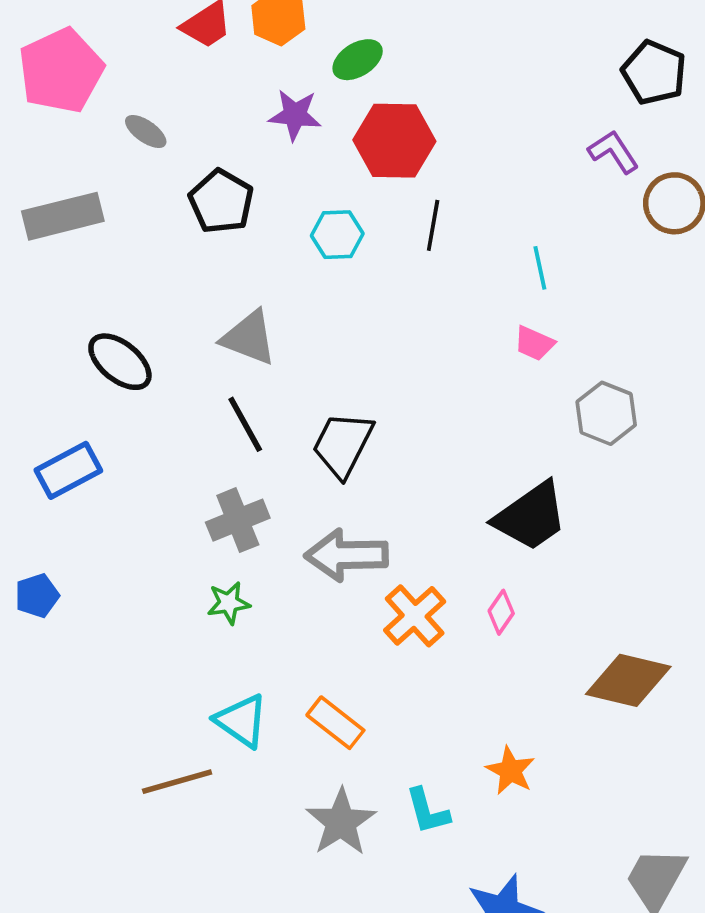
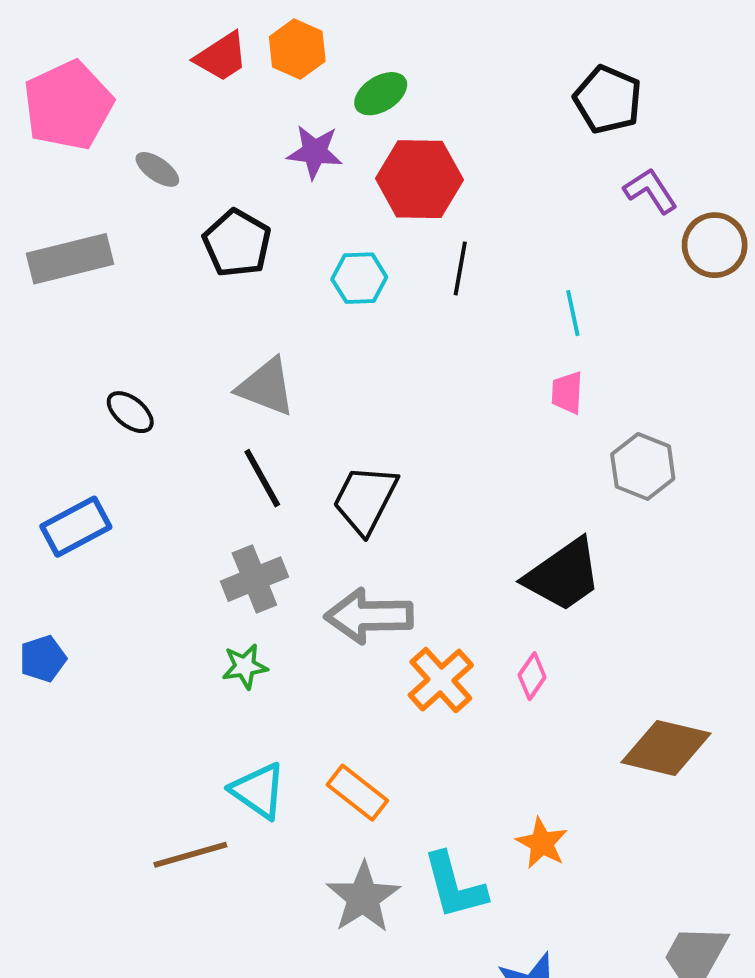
black pentagon: (654, 73) -> (608, 100), moved
pink trapezoid: (534, 343) -> (567, 393), turned 69
black ellipse: (120, 362) -> (130, 412), size x0.7
cyan L-shape: (428, 811) -> (454, 886), size x1.4

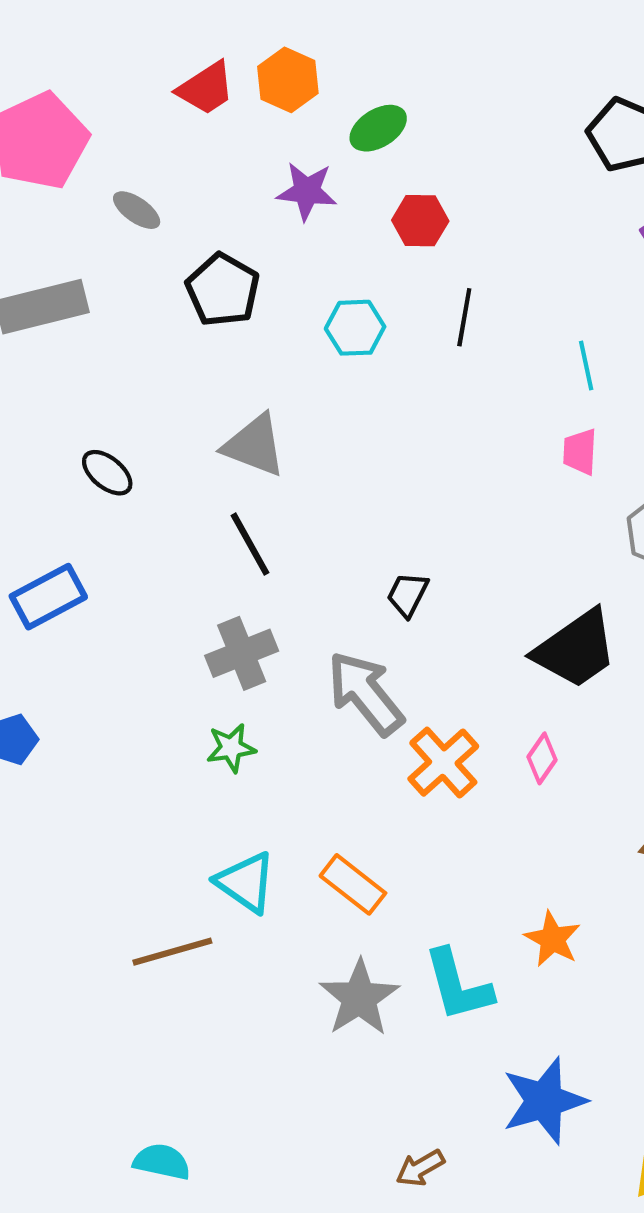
red hexagon: (419, 179) -> (420, 221), size x0.6
black trapezoid: (365, 499) -> (408, 595), moved, size x0.6
gray arrow: (369, 616) -> (366, 693), turned 52

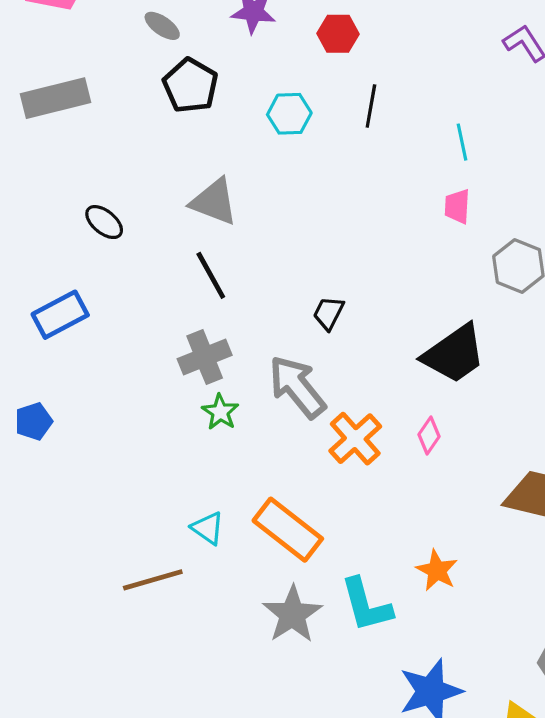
gray ellipse: (137, 210) -> (162, 26), moved
green star: (231, 748) -> (220, 412), moved, turned -30
cyan triangle: (246, 882) -> (208, 528), size x0.7
orange rectangle: (353, 884) -> (288, 530), size x1.4

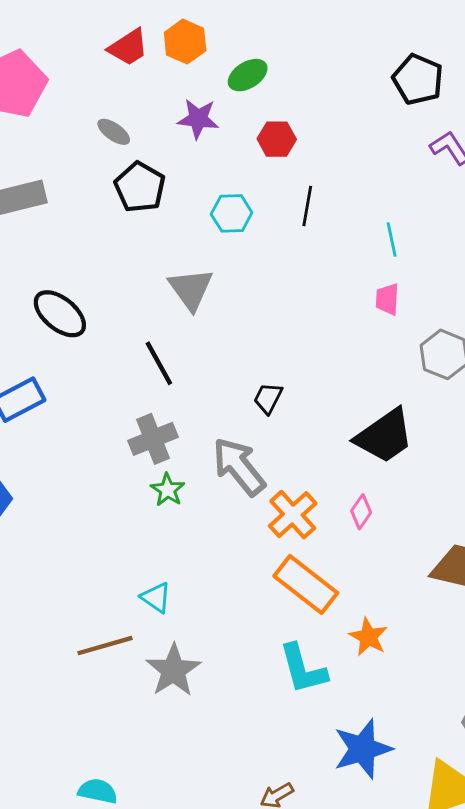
gray triangle: (214, 202) -> (191, 289), moved, turned 33
black ellipse: (104, 222) -> (60, 314), size x1.5
orange rectangle: (288, 530) -> (306, 584), moved
gray star: (292, 614) -> (173, 670), moved

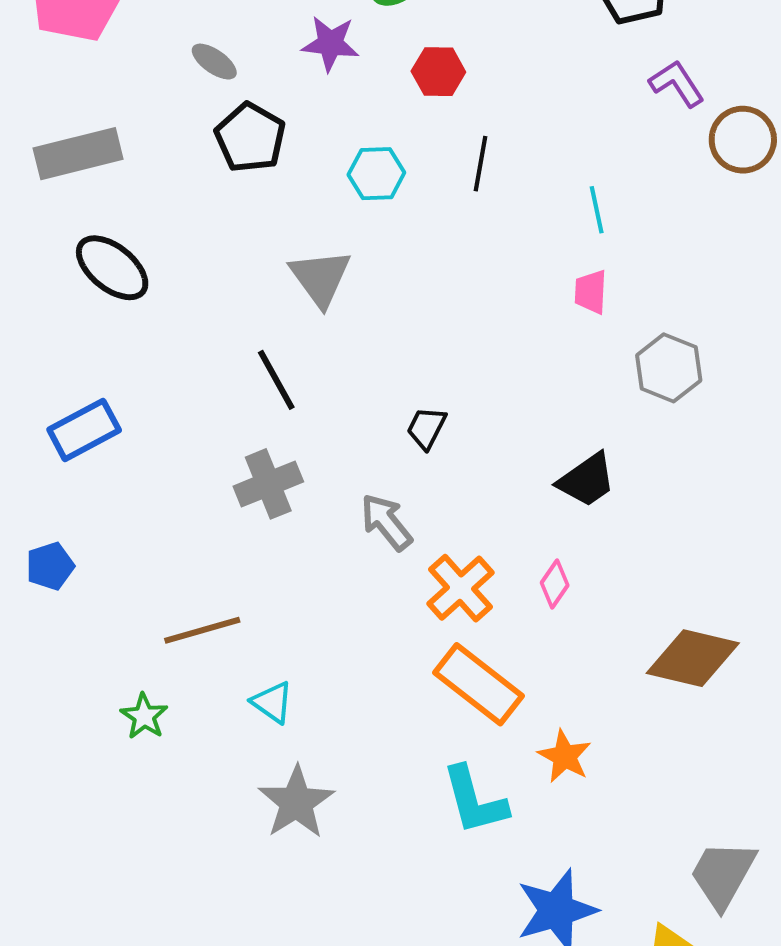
black ellipse: (60, 314) -> (112, 268), moved
black trapezoid: (384, 436) -> (587, 480), size x0.7
gray arrow: (239, 467) -> (386, 522), size x0.7
green star: (168, 490) -> (144, 716), moved
brown line: (105, 646) -> (202, 630), moved

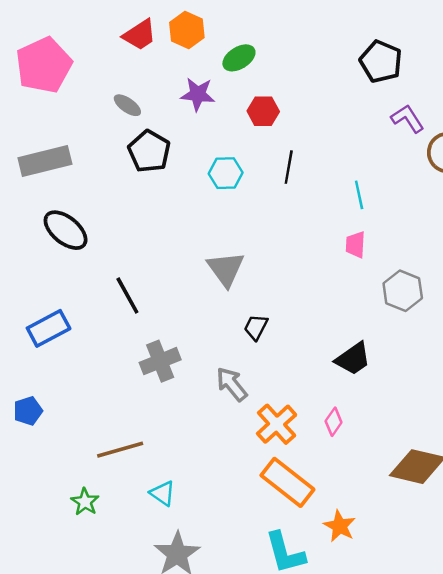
gray triangle: (320, 278) -> (226, 269), moved
black line: (276, 380) -> (127, 296), moved

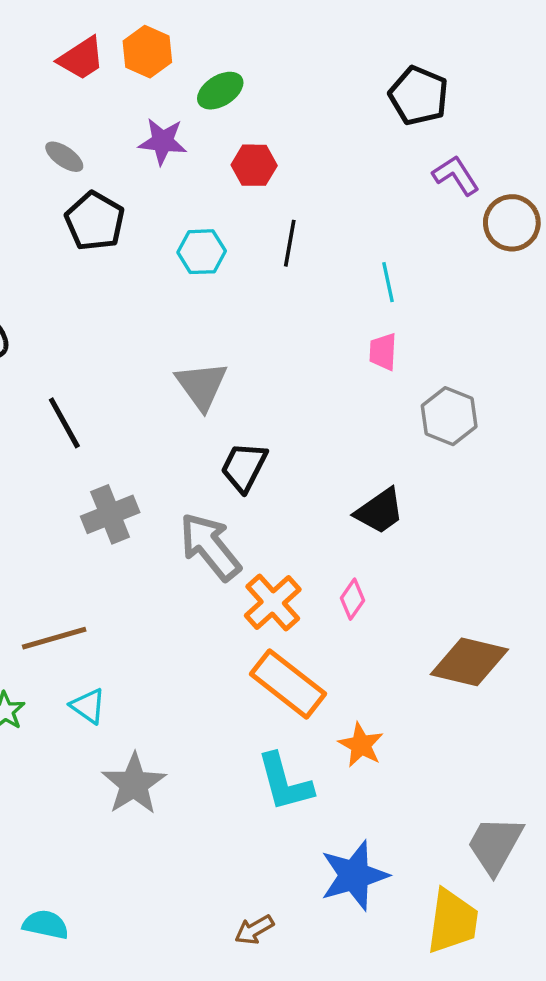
black trapezoid: (256, 327) -> (244, 467), size x1.4
gray arrow: (232, 384) -> (210, 547), size x1.4
cyan triangle: (163, 493) -> (88, 706), moved

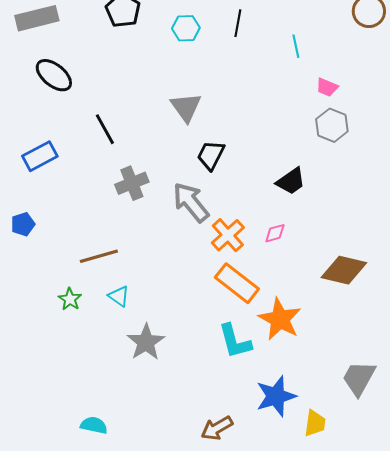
pink trapezoid: (383, 352) -> (327, 87), moved, turned -70
pink diamond: (352, 599) -> (275, 233), turned 40
orange star: (361, 745) -> (280, 319), size x1.6
yellow trapezoid: (452, 921) -> (315, 423), moved, size x0.7
brown arrow: (254, 930) -> (217, 428), size x1.4

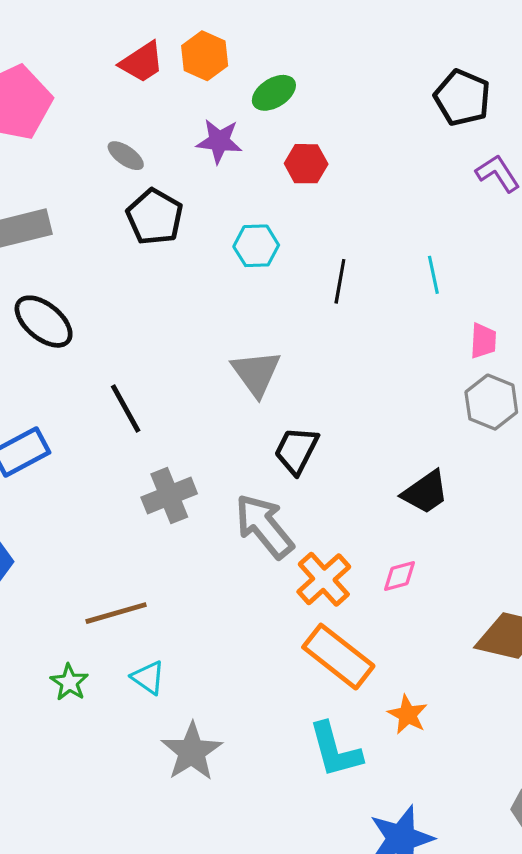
black line: (238, 23) -> (340, 281), moved
pink trapezoid: (327, 87) -> (483, 341), turned -110
orange star: (280, 319) -> (408, 715), size x0.6

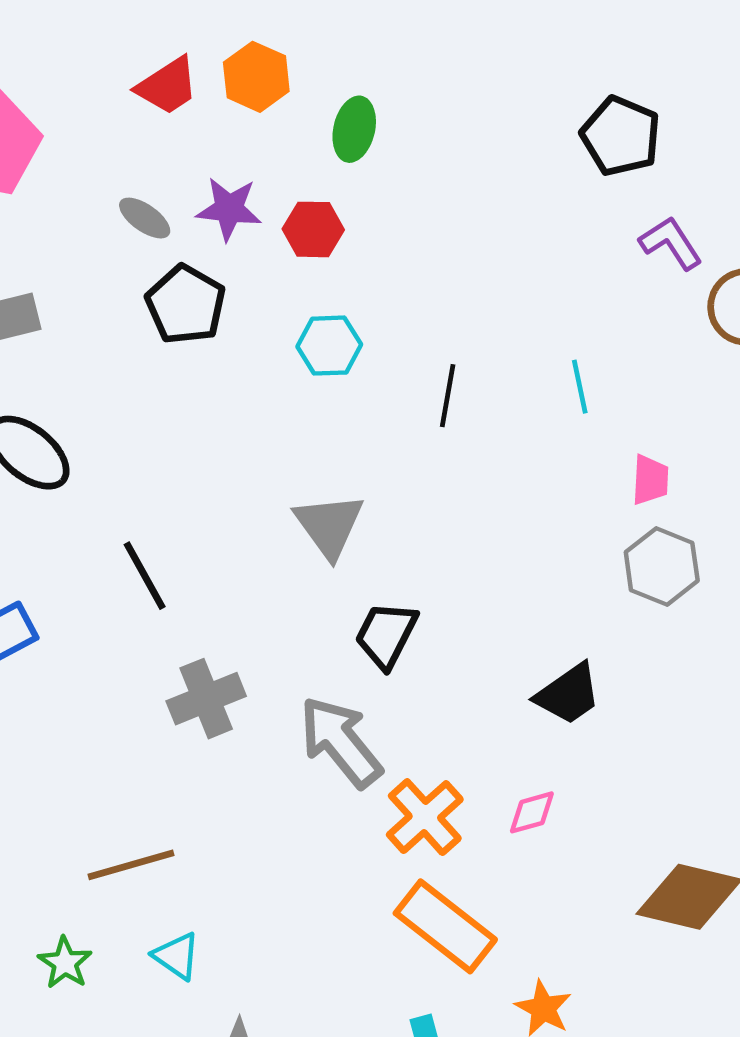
green ellipse: (274, 93) -> (354, 129), turned -45
purple star: (219, 141) -> (229, 209), moved
red hexagon: (306, 164) -> (313, 229), moved

